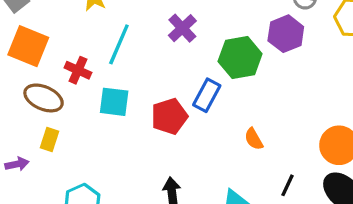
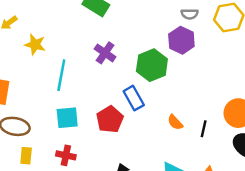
red cross: (78, 70) -> (66, 155), moved
blue rectangle: (207, 95) -> (134, 98), turned -45
black line: (287, 185) -> (204, 129), moved

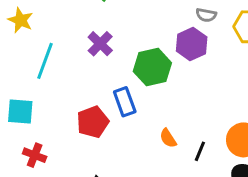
cyan square: (67, 118) -> (20, 112), moved

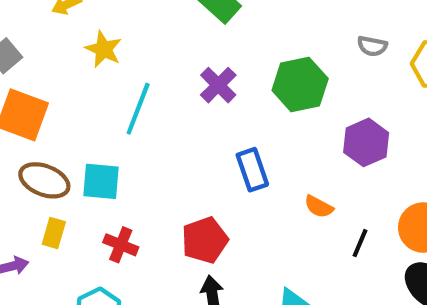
purple hexagon: (192, 44) -> (366, 142), moved
green hexagon: (152, 67) -> (300, 85), moved
red pentagon: (93, 122) -> (205, 240), moved
orange semicircle: (168, 138) -> (319, 207), moved, turned -30

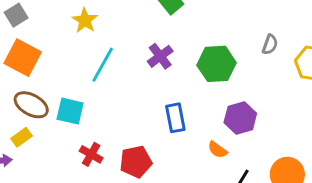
gray semicircle: (372, 46) -> (270, 44), turned -90
purple hexagon: (366, 142) -> (240, 118), moved
yellow rectangle: (54, 233) -> (22, 137), moved, turned 30
red cross: (121, 245) -> (91, 154), moved

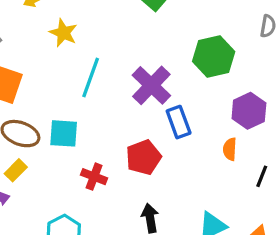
purple cross: (160, 56) -> (151, 85), moved, size x1.4
orange semicircle: (217, 150) -> (230, 149), turned 66
red pentagon: (136, 162) -> (144, 157), moved

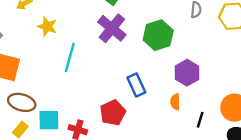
purple cross: (151, 85) -> (112, 28), moved
cyan square: (64, 133) -> (49, 120), moved

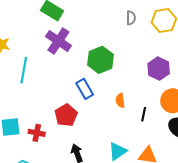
green hexagon: (158, 35) -> (101, 60), moved
purple hexagon: (187, 73) -> (159, 69), moved

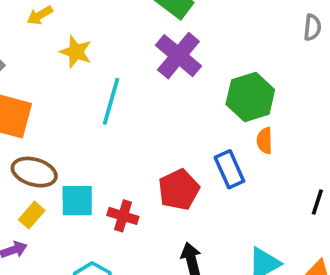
blue rectangle: (85, 89) -> (229, 169), moved
orange semicircle: (120, 100) -> (265, 141), moved

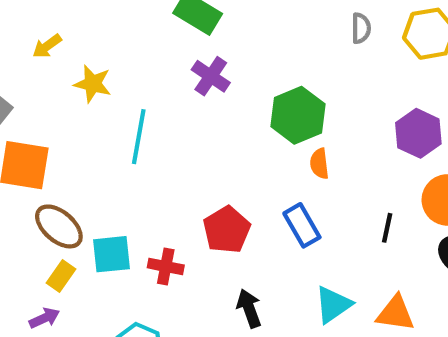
purple cross: (178, 56) -> (211, 76), size x0.7
blue rectangle: (229, 169) -> (302, 225), moved
brown ellipse: (34, 172) -> (59, 226), turned 30

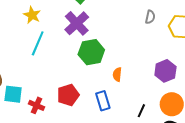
purple cross: (211, 76) -> (77, 23), size x1.4
yellow star: (93, 84) -> (32, 15), moved
green hexagon: (298, 115) -> (91, 52), moved

